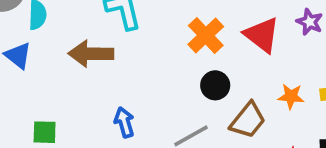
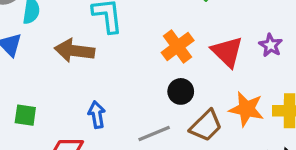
orange star: (291, 96) -> (246, 109), size x1.5

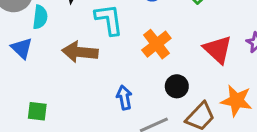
orange cross: (178, 46) -> (156, 44), moved
blue arrow: (97, 115) -> (124, 98), moved

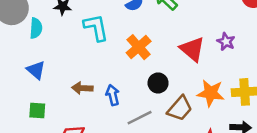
blue triangle: (22, 48) -> (36, 70), moved
brown arrow: (80, 52) -> (82, 88), moved, size x0.7

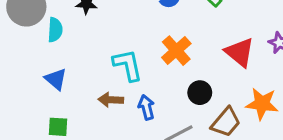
cyan L-shape: (96, 28) -> (128, 65), moved

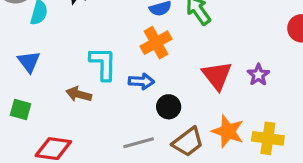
orange cross: (176, 51) -> (156, 43), moved
blue arrow: (146, 107) -> (141, 81), moved, turned 95

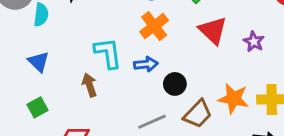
red triangle: (217, 76) -> (213, 30), moved
brown arrow: (79, 94) -> (89, 85), turned 65
green square: (20, 109) -> (37, 107), turned -36

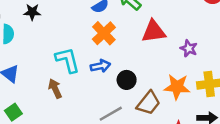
red triangle: (213, 30) -> (154, 31), turned -45
purple star: (254, 42) -> (189, 48), moved

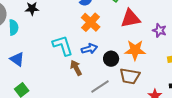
orange star: (177, 87) -> (135, 50), moved
brown arrow: (55, 89) -> (76, 68), moved
brown trapezoid: (148, 103) -> (130, 76), turned 65

